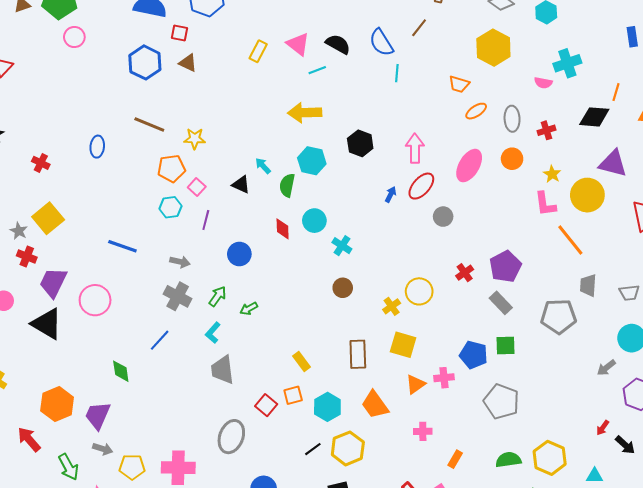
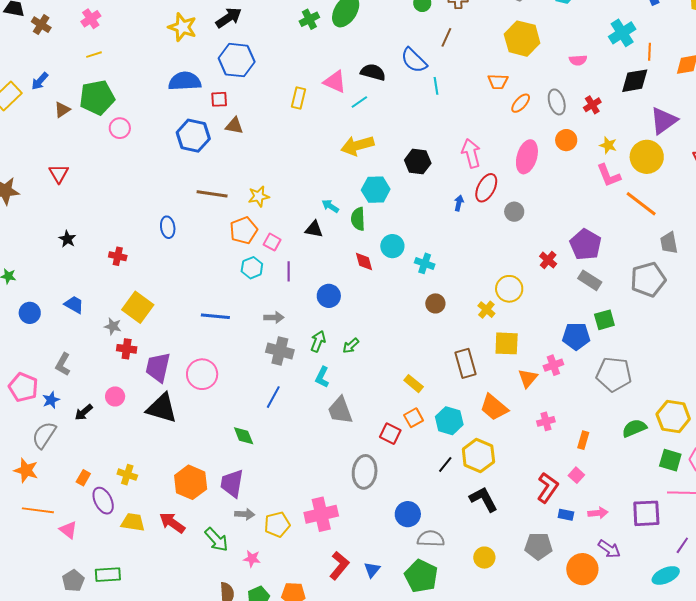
cyan cross: (567, 63) -> (622, 33), moved
purple triangle: (613, 163) -> (664, 121), turned -36

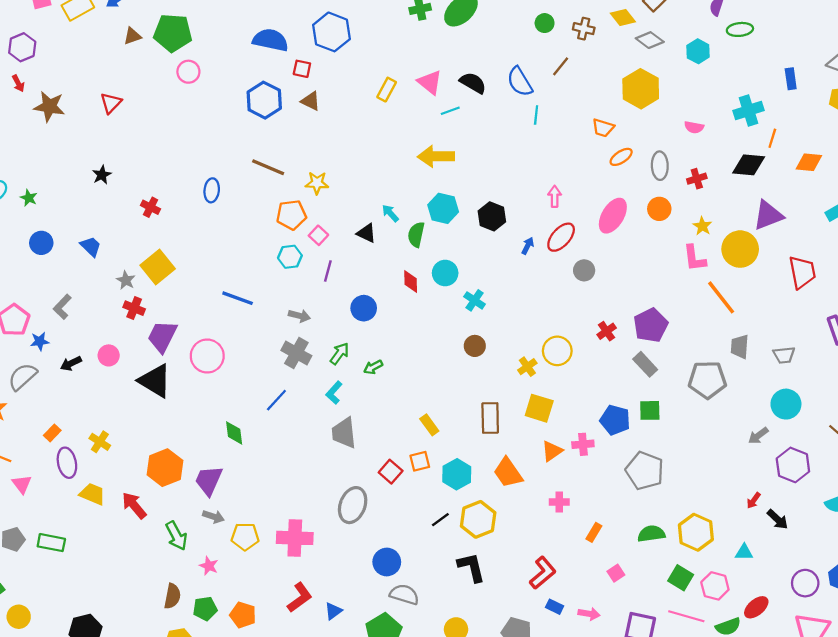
pink arrow: (471, 153) -> (555, 196), size x0.7
black hexagon: (418, 162) -> (492, 216), moved
pink square: (576, 475) -> (616, 573), moved

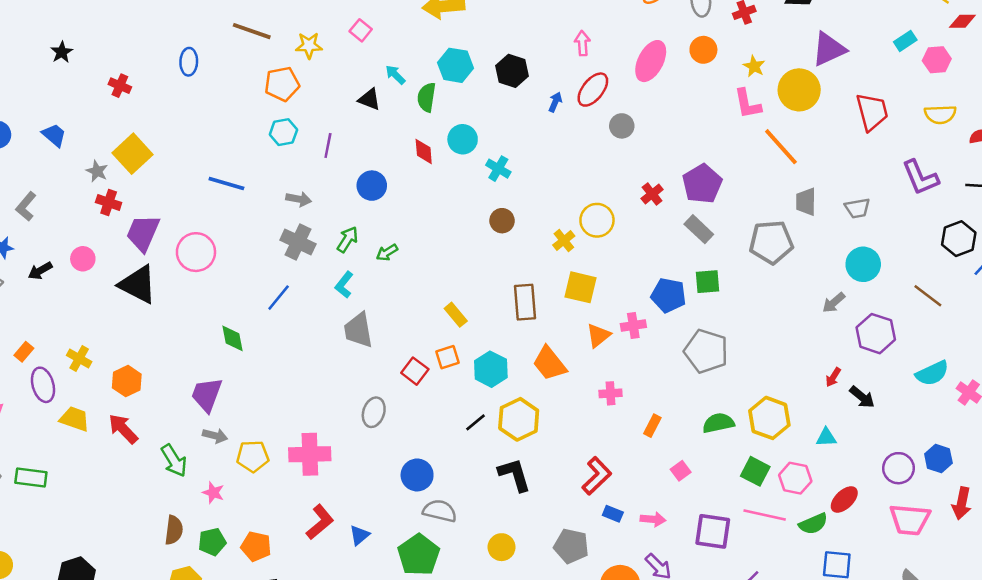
pink square: (318, 235) -> (361, 30), moved
orange hexagon: (165, 468) -> (127, 381), moved, size x0.7
gray ellipse: (353, 505) -> (374, 412), size x0.7

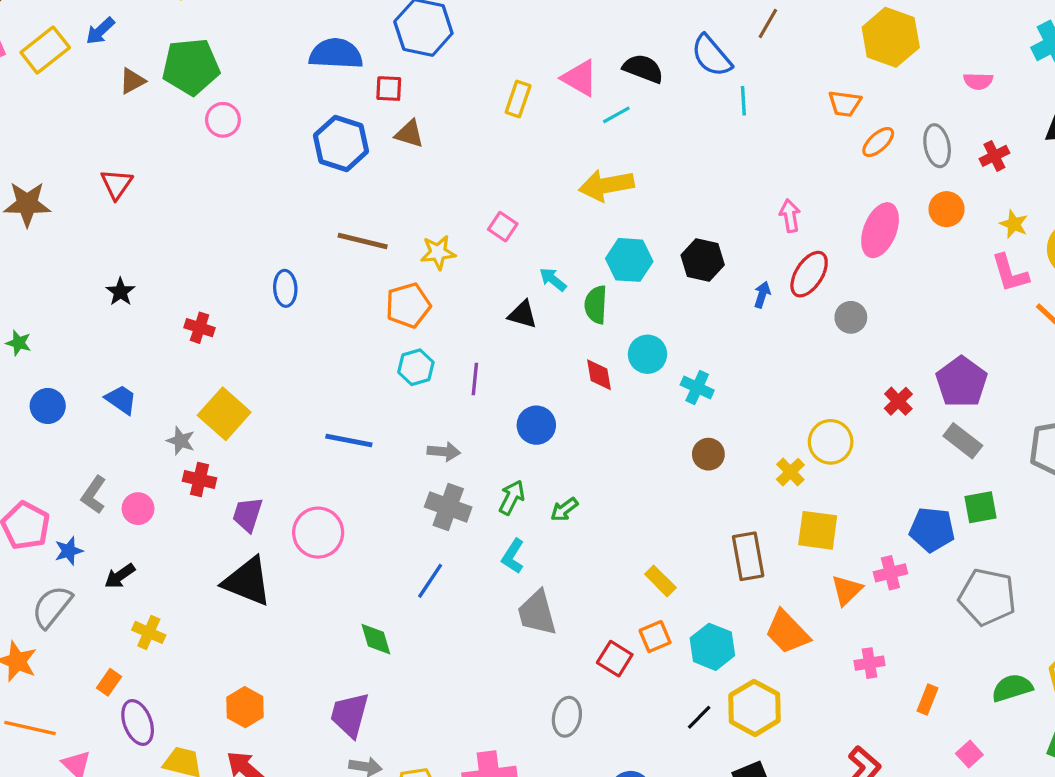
purple trapezoid: (143, 233) -> (248, 514), size x0.7
pink circle: (83, 259) -> (138, 509), moved
yellow cross: (79, 358) -> (149, 632), moved

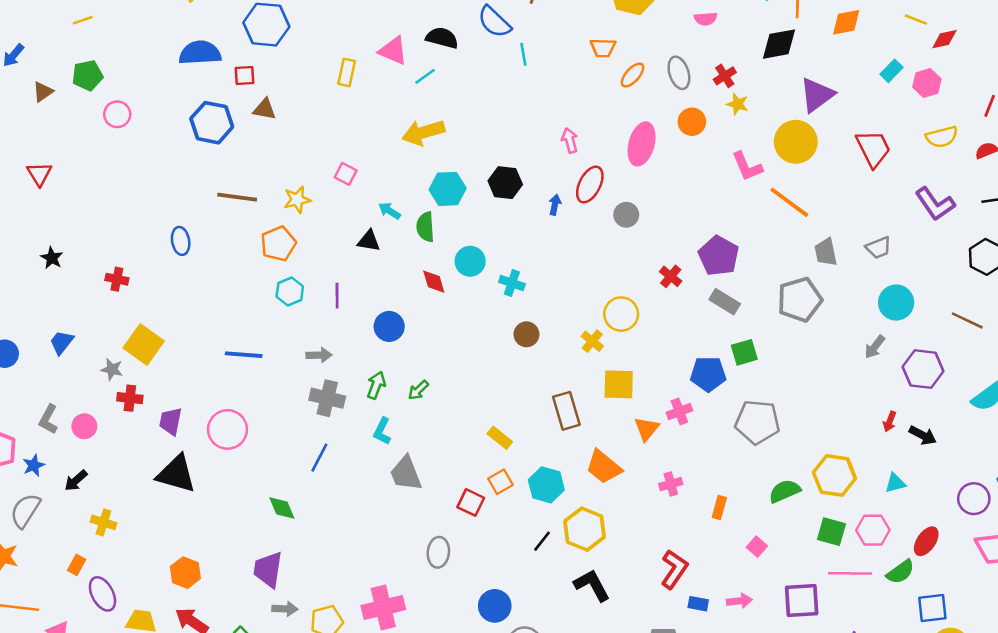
green pentagon: (191, 67) -> (87, 75), size x0.7
yellow star: (1014, 224) -> (738, 104), moved
blue trapezoid: (121, 400) -> (62, 342), turned -80

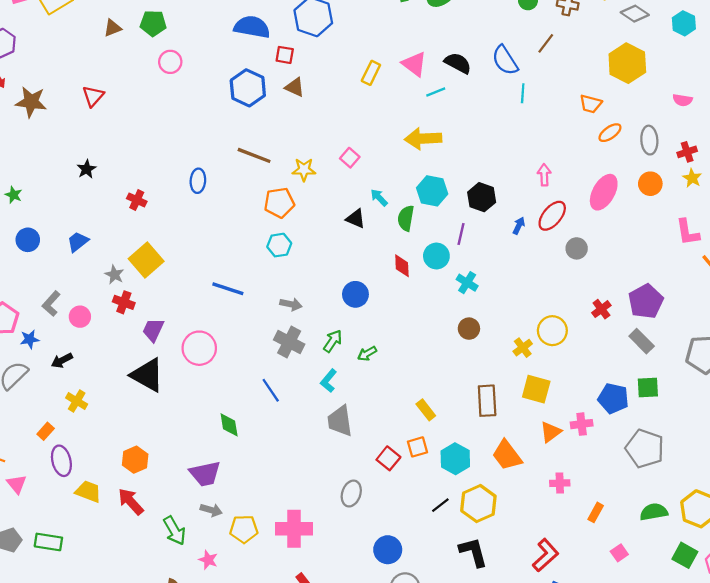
purple line: (337, 296) -> (461, 234), moved
blue line: (319, 458) -> (271, 390), turned -75
purple trapezoid: (268, 570) -> (205, 474), turned -124

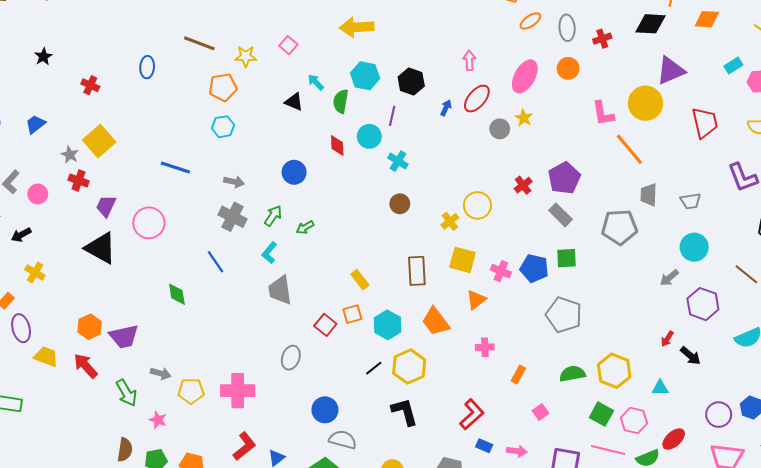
yellow star: (692, 178) -> (524, 118), moved
pink cross: (582, 424) -> (501, 271), moved, turned 30
purple trapezoid: (205, 474) -> (124, 337), moved

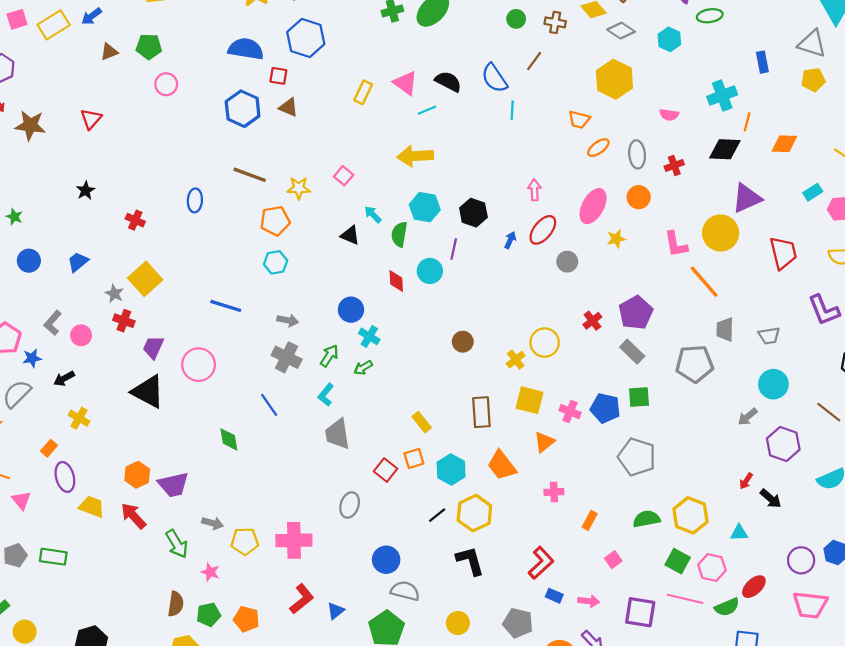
yellow star: (524, 118) -> (616, 239), moved, turned 30
cyan cross: (398, 161) -> (369, 336), moved

